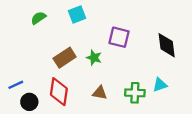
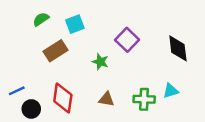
cyan square: (77, 15) -> (75, 24), moved
purple square: (119, 37) -> (127, 40), turned 30
brown rectangle: (65, 58) -> (56, 51), moved

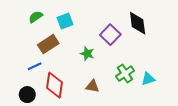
black diamond: (178, 48) -> (138, 23), moved
blue line: (17, 91) -> (35, 66), moved
green cross: (144, 99) -> (125, 74), moved, turned -36

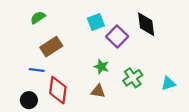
cyan square: (65, 21) -> (96, 22), moved
green star: (87, 54) -> (101, 67), moved
blue line: (35, 66) -> (37, 70), turned 32
cyan triangle: (148, 79) -> (168, 83), moved

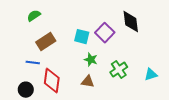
cyan square: (96, 22) -> (82, 37), moved, turned 35

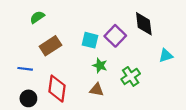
blue line: (33, 63) -> (25, 69), moved
cyan triangle: (151, 75) -> (166, 56), moved

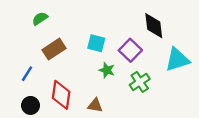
purple square: (115, 36) -> (130, 50), moved
cyan triangle: (166, 56) -> (177, 60), size x1.6
blue line: (25, 69) -> (27, 74), turned -64
brown triangle: (97, 90) -> (95, 105), moved

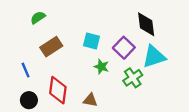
cyan triangle: (177, 60) -> (154, 57), moved
blue line: (27, 74) -> (26, 70), turned -56

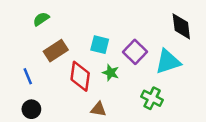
black diamond: (146, 24) -> (181, 26), moved
green cross: (133, 78) -> (152, 98), moved, turned -30
red diamond: (58, 90) -> (80, 76), moved

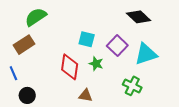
green semicircle: (41, 19) -> (36, 17), size x1.5
black diamond: (181, 26) -> (139, 17), moved, turned -40
brown rectangle: (56, 51) -> (24, 45), moved
blue line: (28, 76) -> (13, 73), moved

